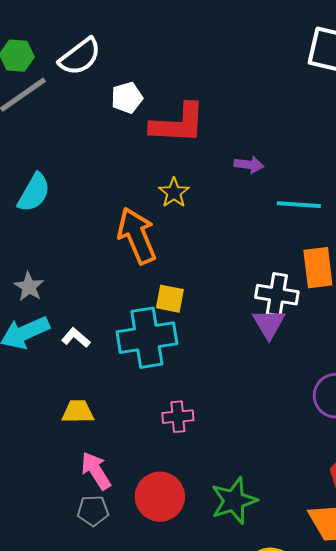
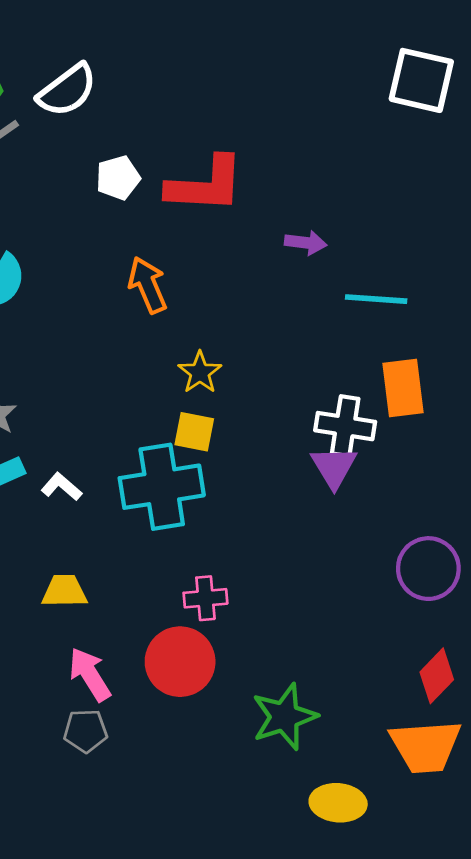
white pentagon: (127, 98) -> (118, 178), moved
yellow star: (174, 193) -> (200, 372), moved
orange arrow: (137, 236) -> (148, 285), moved, size x0.7
red circle: (160, 497) -> (180, 662), moved

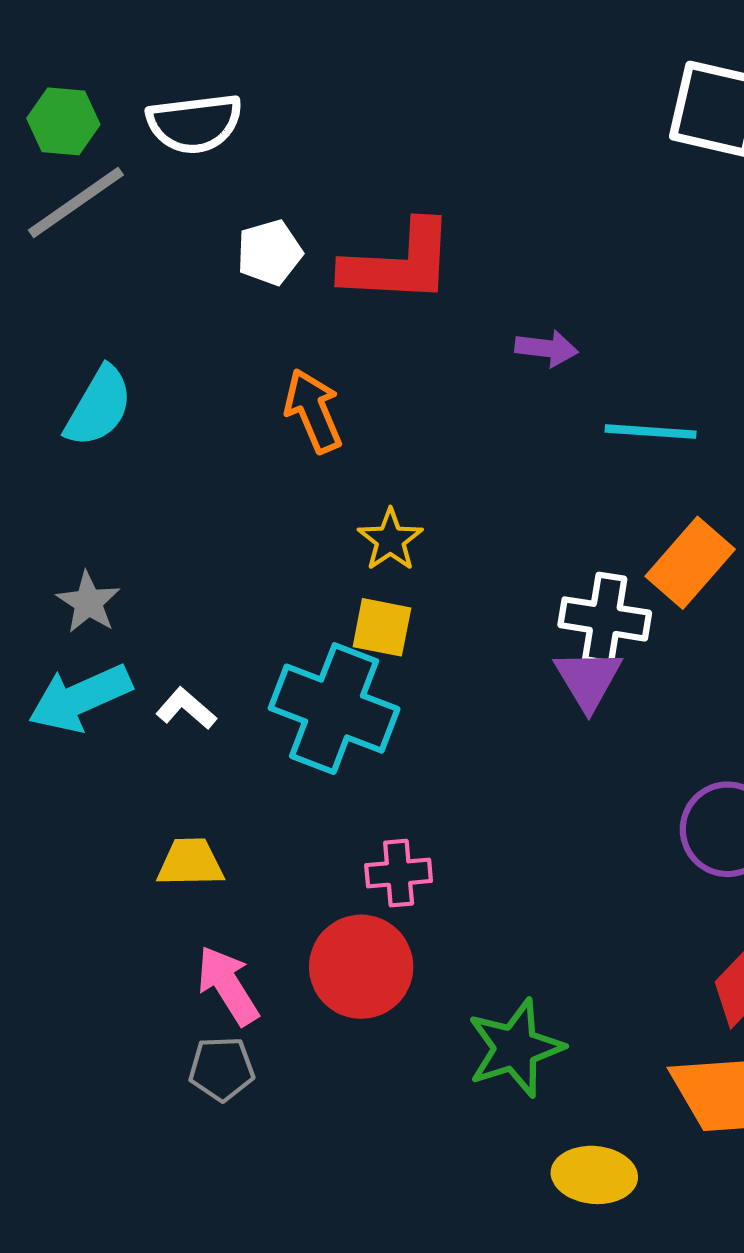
white semicircle: (67, 90) -> (195, 123), turned 30
orange rectangle: (403, 388) -> (690, 563), turned 48
cyan cross: (162, 487) -> (334, 709), turned 30

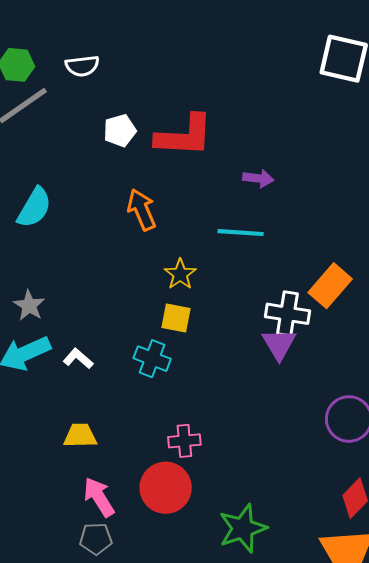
white semicircle: (195, 123) -> (82, 66), size x0.7
cyan line: (651, 432) -> (241, 233), moved
cyan cross: (334, 709) -> (152, 359), size x0.6

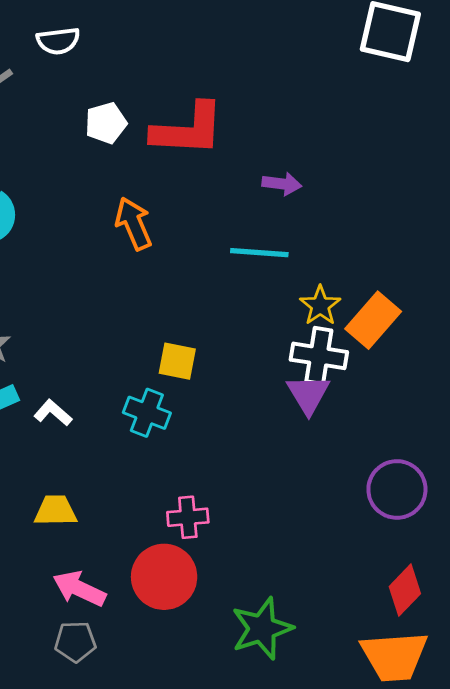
yellow star: (180, 274) -> (320, 306), moved
pink arrow: (99, 497) -> (79, 589), turned -33

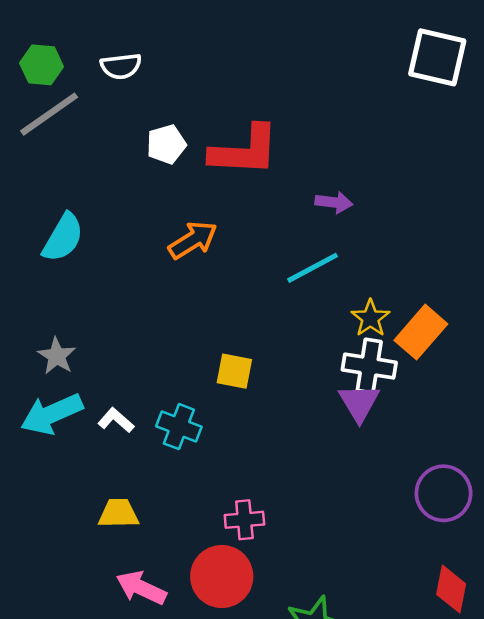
orange arrow: (134, 223) -> (193, 240), turned 81
cyan line: (259, 253) -> (312, 268), turned -32
cyan cross: (147, 413) -> (179, 427), moved
red diamond: (405, 590) -> (451, 589), turned -33

